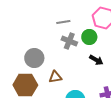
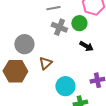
brown triangle: (55, 77) -> (45, 63), turned -32

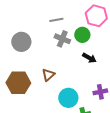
gray circle: (24, 44) -> (21, 42), moved

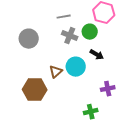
brown hexagon: (18, 83) -> (35, 90), moved
cyan circle: (68, 98) -> (76, 67), moved

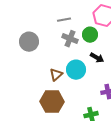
brown hexagon: (35, 90) -> (52, 102), moved

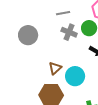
cyan circle: (76, 70) -> (75, 76), moved

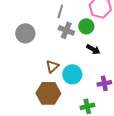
gray line: (63, 13) -> (60, 11), turned -64

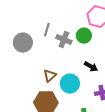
gray line: (60, 11) -> (47, 30), moved
black arrow: (93, 49) -> (91, 67), moved

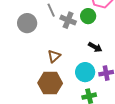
gray line: (47, 30) -> (51, 10), turned -40
cyan circle: (70, 84) -> (85, 72), moved

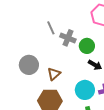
green circle: (88, 16) -> (87, 46), moved
gray circle: (27, 23) -> (29, 65), moved

